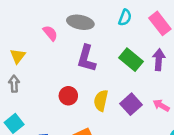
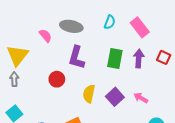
yellow triangle: (18, 56) -> (17, 55), size x1.6
green rectangle: (131, 60) -> (115, 58), turned 60
red circle: (68, 96) -> (57, 79), moved

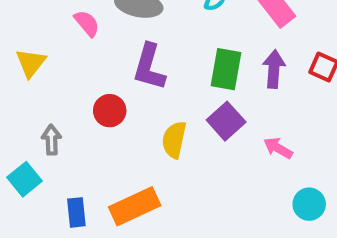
yellow triangle: (17, 55) -> (31, 63), size x0.7
gray arrow: (14, 79) -> (51, 140), moved
purple square: (115, 97) -> (226, 121), moved

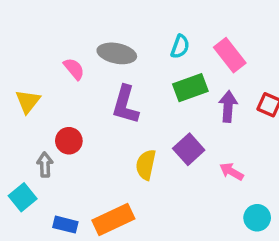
green rectangle: (226, 69) -> (190, 88), moved, turned 60
red circle: (110, 111) -> (69, 141), moved
blue rectangle: (76, 212) -> (65, 225), turned -70

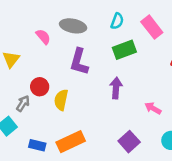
purple arrow: (228, 106) -> (116, 88), moved
purple square: (189, 149) -> (129, 142), moved
gray arrow: (45, 165) -> (23, 103), turned 35
yellow semicircle: (146, 165) -> (61, 100), moved

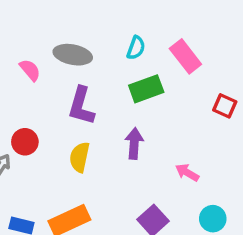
yellow semicircle: (61, 100) -> (80, 157), moved

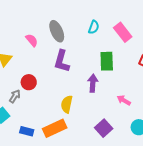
gray ellipse: (73, 55) -> (57, 31), turned 55
green rectangle: (146, 89) -> (107, 61), moved, turned -72
yellow semicircle: (80, 157) -> (67, 104), moved

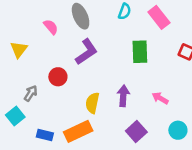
purple L-shape: (62, 61) -> (86, 52), turned -140
red circle: (29, 82) -> (58, 77), moved
purple arrow: (93, 83) -> (123, 96), moved

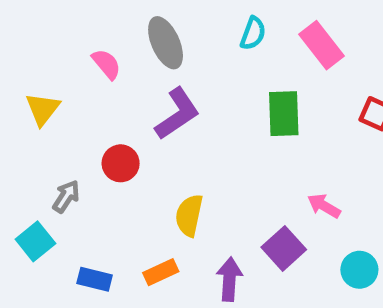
purple arrow: (123, 96) -> (229, 279), moved
orange rectangle: (78, 131) -> (161, 272), size x0.6
purple square: (136, 131) -> (284, 248), moved

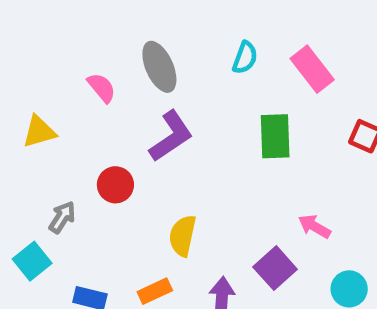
yellow triangle: (43, 109) -> (39, 132), turned 36

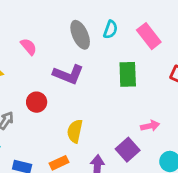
gray ellipse: (159, 67) -> (80, 35), moved
purple L-shape: (171, 136) -> (68, 74), turned 56
pink arrow: (314, 226) -> (150, 126), turned 138

